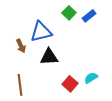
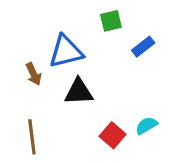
green square: (69, 13) -> (111, 21), turned 32
blue rectangle: (89, 16) -> (143, 47), moved

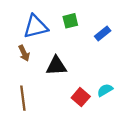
green square: (111, 21) -> (70, 21), moved
blue triangle: (66, 51) -> (36, 27), moved

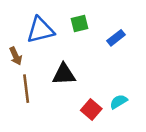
brown arrow: (24, 53) -> (16, 56), moved
brown line: (23, 98) -> (26, 89), moved

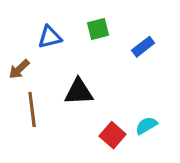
blue triangle: (40, 30) -> (50, 37), size x0.7
brown arrow: (16, 56) -> (19, 69), turned 72

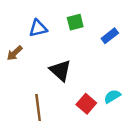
black triangle: (79, 92) -> (60, 70), turned 45
brown line: (32, 109) -> (38, 107), moved

